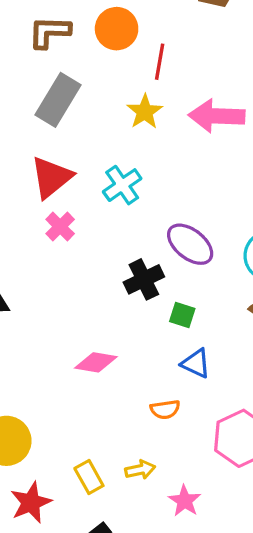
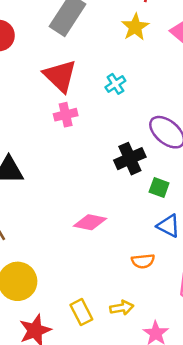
red triangle: (51, 177) -> (60, 76), turned -39
cyan cross: (122, 185) -> (115, 84), size x0.7
pink cross: (60, 227) -> (66, 115), turned 30

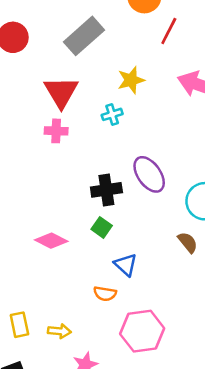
yellow star: (135, 27) -> (131, 80), moved
green square: (159, 187) -> (102, 227), moved
orange semicircle: (143, 261) -> (105, 294), moved

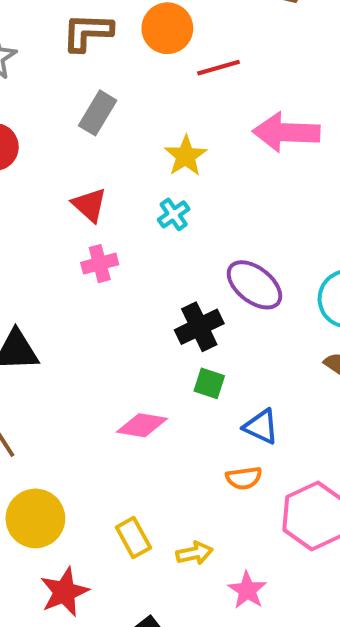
red line: (169, 31) -> (219, 68), turned 64
gray rectangle: (84, 36) -> (98, 113), size x0.7
red triangle: (61, 92) -> (89, 205), size x0.7
yellow rectangle: (19, 325) -> (133, 538), moved

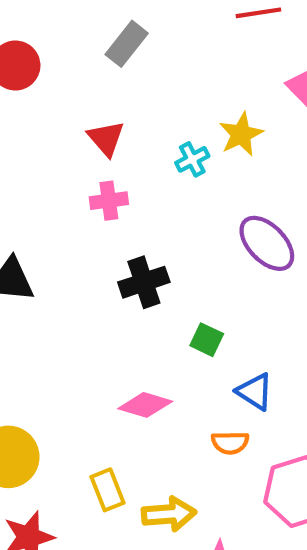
yellow star: (186, 156) -> (241, 134), moved
black cross: (199, 327) -> (144, 282), moved
pink diamond: (142, 425) -> (145, 405), moved
yellow arrow: (195, 553) -> (169, 514), size x1.4

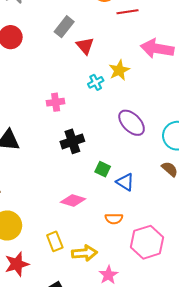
red triangle: (106, 138) -> (85, 46), moved
blue triangle: (255, 392) -> (125, 182), moved

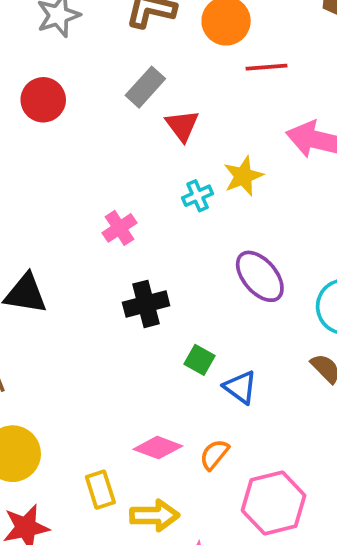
pink cross: (56, 102) -> (119, 228), turned -30
pink diamond: (73, 200) -> (158, 448), moved
orange semicircle: (114, 219) -> (214, 455), turned 126

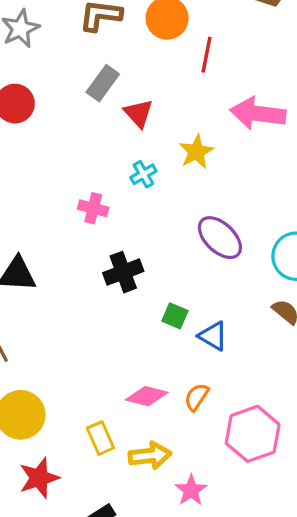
red line: (266, 67) -> (207, 55), turned -68
cyan cross: (198, 196) -> (143, 174), moved
pink cross: (119, 228) -> (93, 208), turned -36

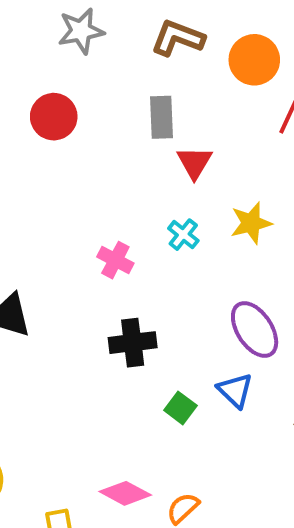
gray rectangle: (103, 83) -> (161, 117), turned -52
cyan cross: (143, 174) -> (183, 235), turned -35
blue triangle: (213, 336) -> (235, 390), moved

